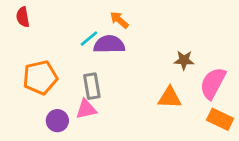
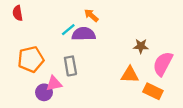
pink triangle: (86, 109) -> (54, 84), moved
orange rectangle: (220, 119) -> (153, 91), moved

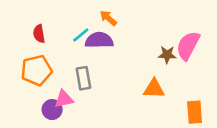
red semicircle: (18, 13) -> (39, 34), moved
pink semicircle: (163, 64) -> (188, 45), moved
orange rectangle: (153, 91) -> (195, 112), moved, turned 60

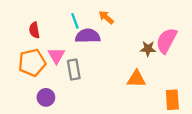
orange arrow: (108, 18) -> (106, 17), moved
cyan line: (81, 35) -> (75, 21), moved, turned -70
pink triangle: (64, 99) -> (56, 56), moved, turned -48

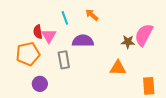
red semicircle: (34, 30) -> (38, 32), moved
purple semicircle: (88, 36) -> (83, 41), moved
pink triangle: (56, 56) -> (49, 36), moved

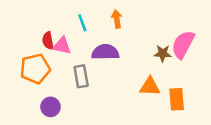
orange arrow: (92, 15) -> (117, 19), turned 40
pink triangle: (49, 36) -> (62, 46), turned -49
orange rectangle: (149, 86) -> (177, 99), moved

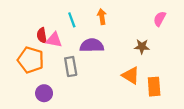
pink semicircle: (183, 44) -> (160, 19), moved, size x0.6
orange pentagon: (35, 69) -> (31, 60), turned 30
orange triangle: (150, 87) -> (131, 75), turned 30

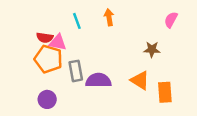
red semicircle: (42, 35) -> (45, 38), turned -72
purple semicircle: (92, 45) -> (98, 80), moved
orange pentagon: (31, 60) -> (48, 59), moved

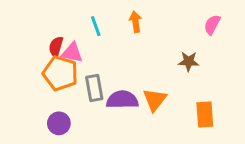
red semicircle: (45, 38) -> (56, 47), turned 98
orange triangle: (140, 80) -> (155, 100), moved, turned 36

